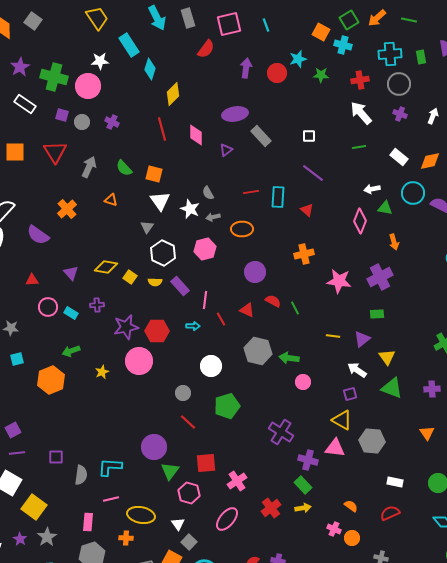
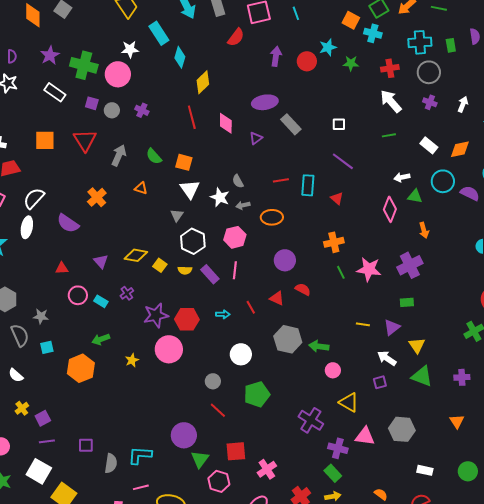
pink line: (205, 300) -> (235, 270), moved
purple cross: (97, 305) -> (127, 293), turned -32
green line: (295, 308) -> (341, 272), moved
yellow triangle: (342, 420) -> (349, 402), moved

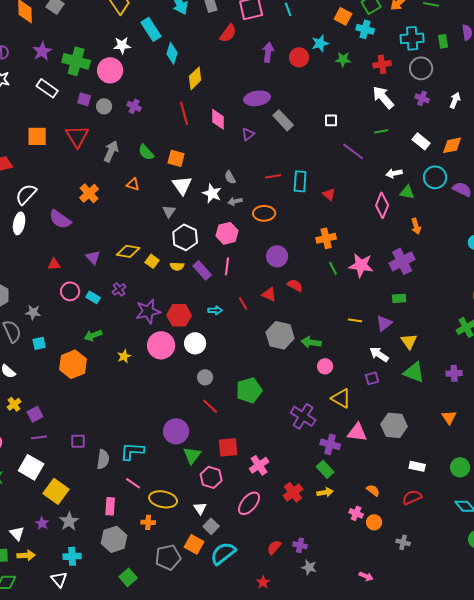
purple line: (343, 161) -> (353, 151), moved
white circle: (241, 354) -> (195, 343), moved
pink line: (141, 487) -> (133, 483), turned 49

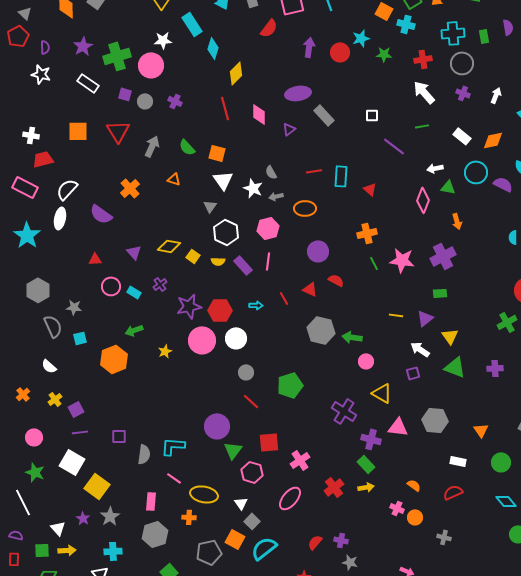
green cross: (76, 61) -> (117, 56), turned -32
orange triangle: (449, 417) -> (481, 430), moved

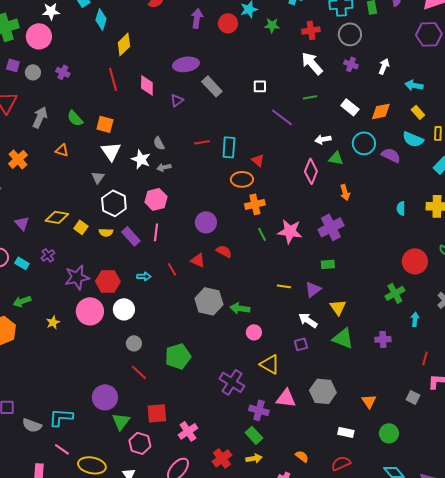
orange ellipse: (305, 208) -> (242, 179), moved
gray semicircle: (144, 454) -> (32, 425), turned 102

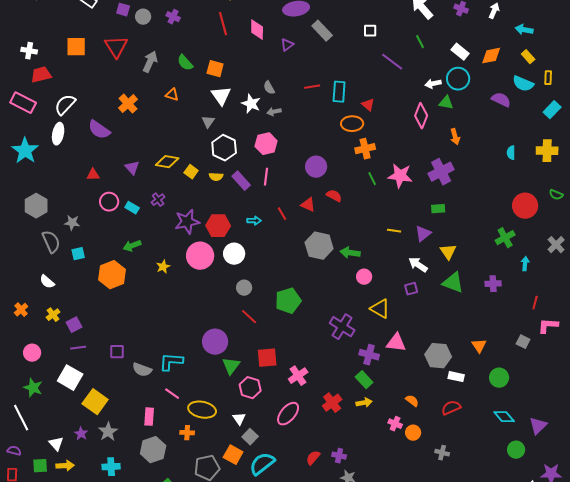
green line: (310, 97) -> (420, 42), turned 72
cyan circle: (364, 143) -> (458, 79), moved
gray hexagon: (323, 391) -> (438, 356), moved

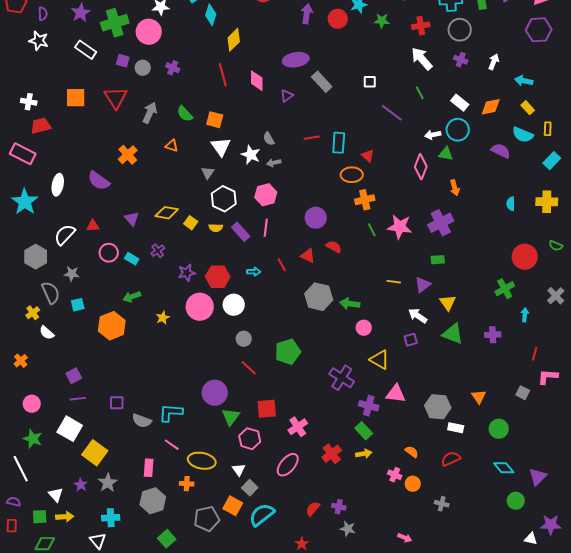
white semicircle: (65, 105) -> (65, 235), moved
purple star: (187, 222) -> (187, 273), size x0.7
yellow cross: (53, 315) -> (33, 313), moved

